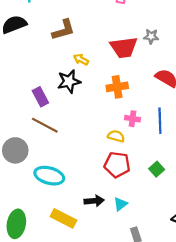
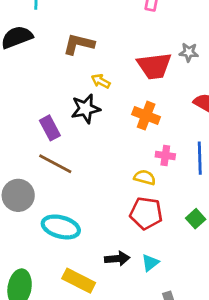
brown L-shape: (63, 30) -> (79, 44), turned -150
orange cross: (117, 87) -> (146, 116), turned 30

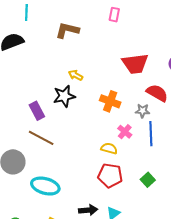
brown L-shape: (79, 44) -> (67, 30), moved
gray star: (189, 52) -> (143, 111), moved
red trapezoid: (154, 66) -> (135, 64), moved
pink cross: (165, 155) -> (125, 132), turned 32

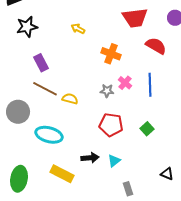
black star: (64, 96) -> (27, 27), moved
gray star: (143, 111) -> (107, 91), moved
yellow semicircle: (109, 148) -> (70, 99), moved

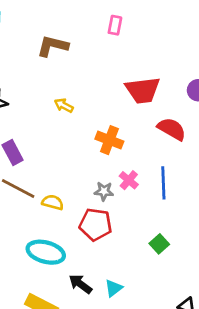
red pentagon: (111, 125) -> (96, 224), moved
cyan ellipse: (49, 135) -> (46, 252), moved
black arrow: (90, 158) -> (80, 284), turned -138

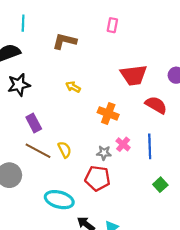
yellow semicircle: (53, 202) -> (65, 150), moved, turned 49
green square: (159, 244) -> (160, 185), moved

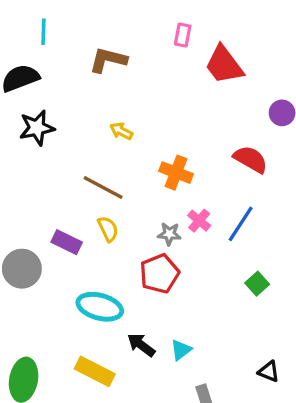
red trapezoid: (134, 75) -> (224, 65), moved, turned 60
purple rectangle: (34, 123) -> (67, 242), moved, turned -36
blue line: (150, 146) -> (241, 224), turned 35
brown line: (38, 151) -> (103, 187), moved
red pentagon: (98, 178) -> (159, 274), turned -30

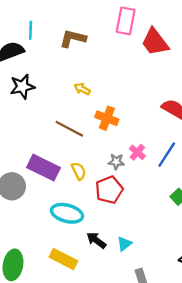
cyan line: (43, 32) -> (31, 30), moved
pink rectangle: (183, 35) -> (126, 21), size x1.6
orange cross: (176, 173) -> (107, 118), moved
yellow semicircle: (108, 229) -> (79, 171), moved
purple rectangle: (67, 242) -> (43, 168), size x1.5

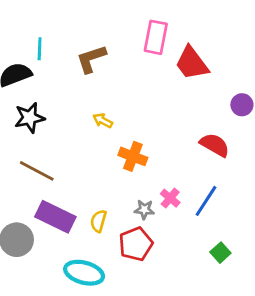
brown L-shape: (73, 38) -> (91, 59), turned -32
brown line: (69, 129) -> (37, 171), moved
yellow semicircle: (79, 171) -> (98, 221), turned -138

